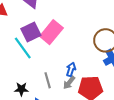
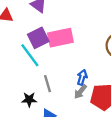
pink rectangle: (51, 32) -> (60, 38), turned 40
gray line: (48, 80) -> (48, 84), moved

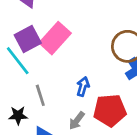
pink rectangle: (60, 38) -> (55, 38), turned -35
gray arrow: (80, 92) -> (77, 121), moved

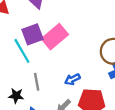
blue arrow: (83, 87) -> (72, 79), turned -140

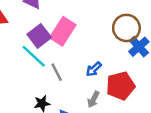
gray line: (37, 82) -> (57, 72), moved

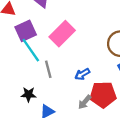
purple square: (39, 36) -> (26, 31), moved
gray arrow: (93, 99) -> (85, 102), moved

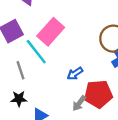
cyan line: (31, 50) -> (36, 52), moved
gray line: (48, 69) -> (21, 70), moved

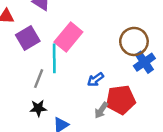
cyan line: (36, 52) -> (54, 58), turned 40
gray line: (21, 70) -> (39, 79), turned 42

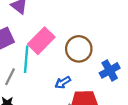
brown circle: (134, 41) -> (79, 49), moved

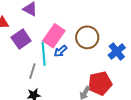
blue arrow: (63, 82) -> (60, 51), moved

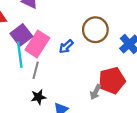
pink rectangle: (54, 36) -> (37, 44), moved
cyan line: (44, 54) -> (20, 54), moved

